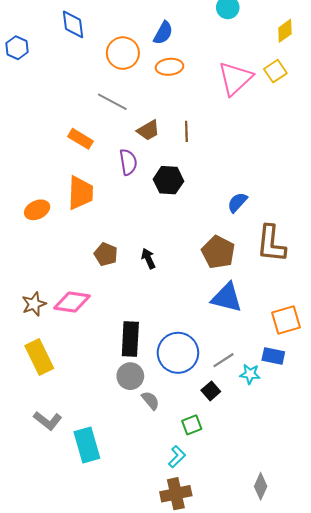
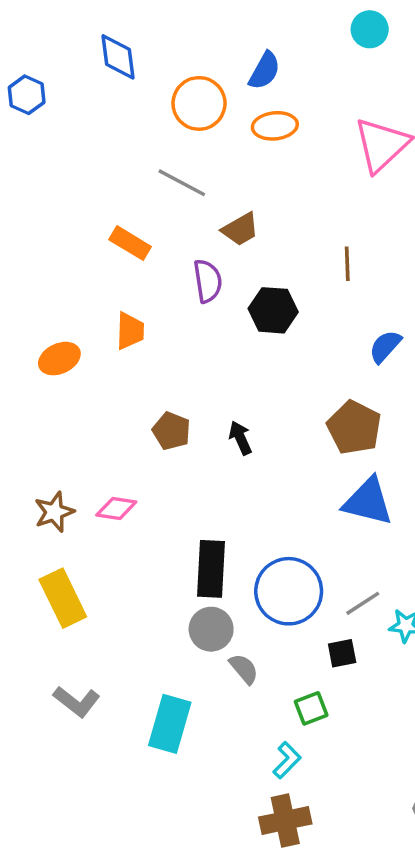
brown line: (186, 131) -> (347, 264), moved
orange trapezoid: (81, 193) -> (130, 331), size x0.7
pink diamond: (72, 302) -> (116, 508), size x0.7
black square: (211, 391) -> (342, 653), turned 30
cyan rectangle: (87, 445) -> (170, 724), moved, turned 32

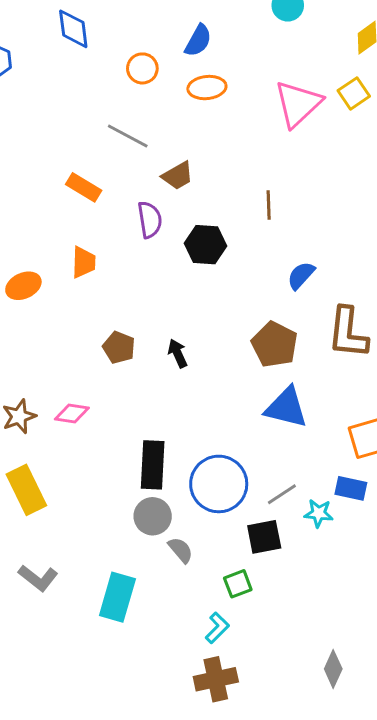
orange circle: (199, 103) -> (142, 68), size x0.7
black square: (342, 653) -> (264, 537), size x1.4

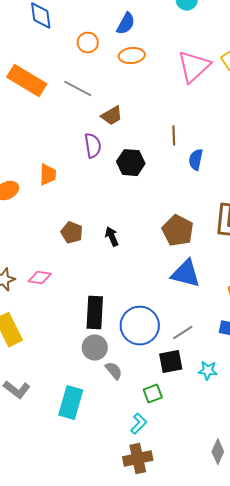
orange rectangle: (84, 187) -> (27, 81), moved, size x1.6
blue semicircle: (301, 275) -> (196, 160), moved, turned -30
cyan star: (319, 513) -> (208, 371), moved

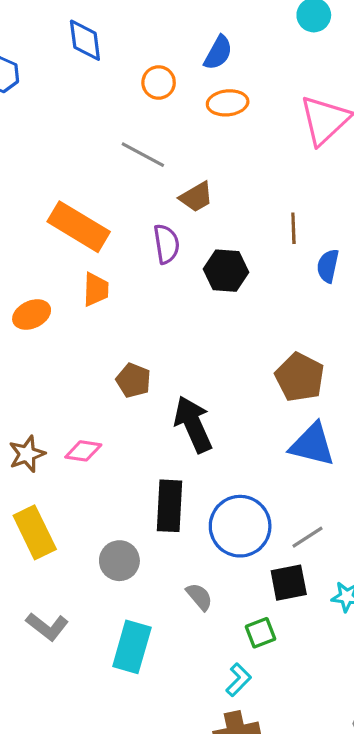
orange rectangle: (27, 81) -> (79, 227), moved
black arrow: (112, 237) -> (193, 424), moved, size x1.8
gray circle: (95, 348) -> (119, 561), moved

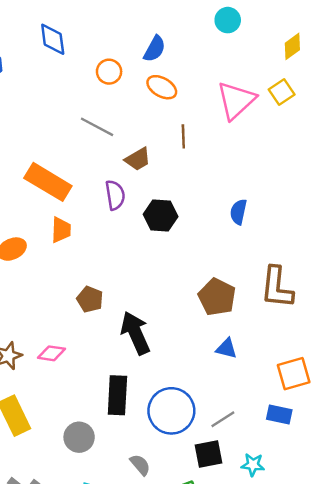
orange ellipse: (228, 103) -> (162, 87), turned 36
brown line: (293, 228) -> (183, 136), moved
blue triangle: (312, 445) -> (226, 348), size x0.6

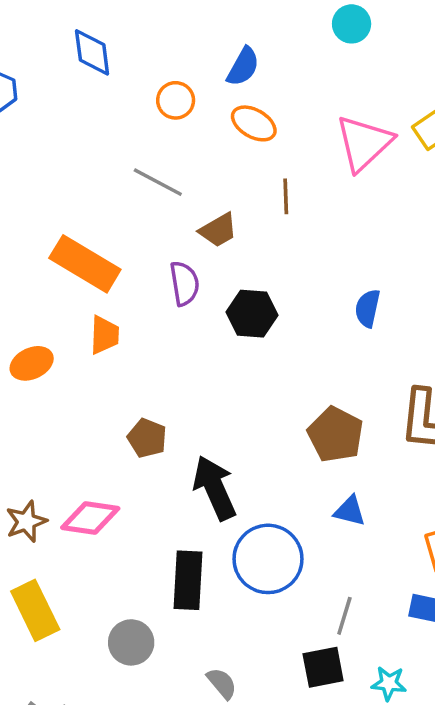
pink diamond: (51, 353) -> (90, 518), size x1.4
blue circle: (171, 411) -> (268, 559), moved
gray line: (223, 419) -> (344, 616), turned -40

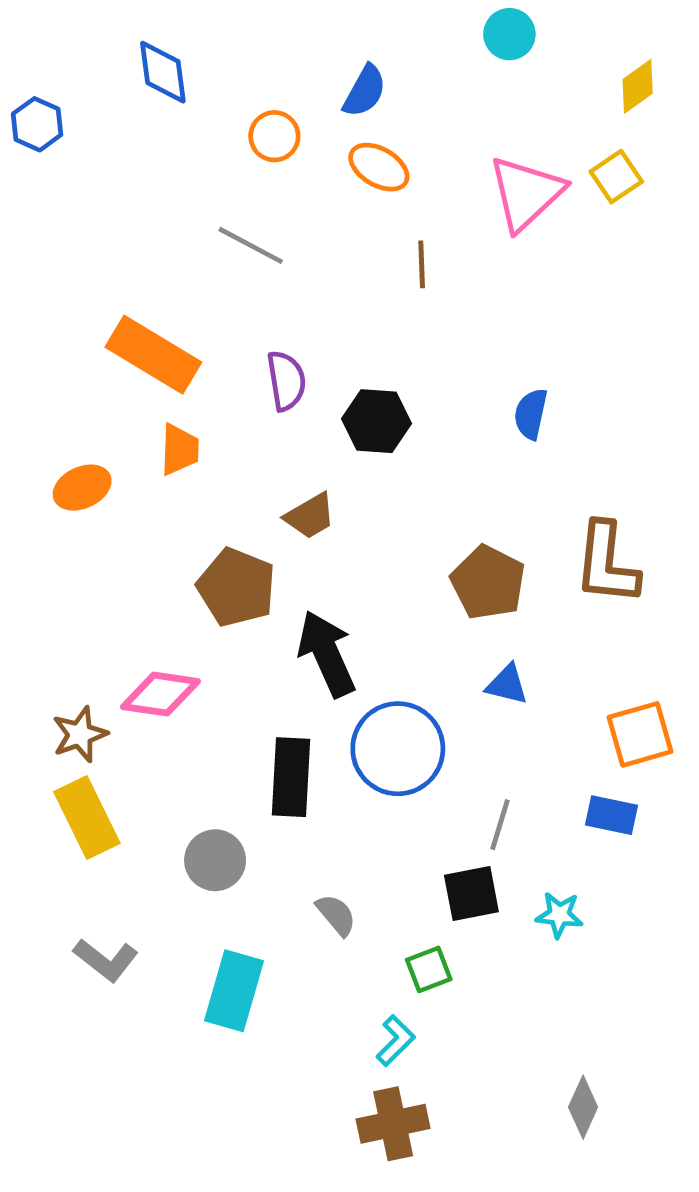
brown trapezoid: (218, 230) -> (310, 516), moved
brown pentagon: (147, 438) -> (236, 587), size x1.5
brown star: (26, 522) -> (80, 734), moved

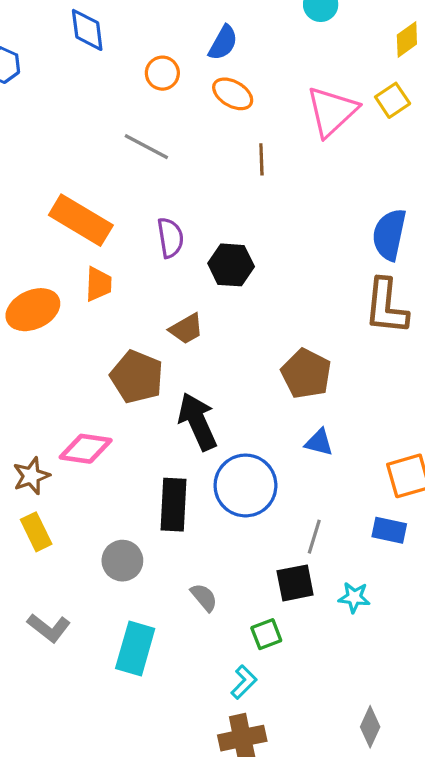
blue semicircle: (531, 414) -> (389, 235), moved, size x1.5
orange ellipse: (82, 488) -> (33, 310), size x1.4
brown L-shape: (607, 564) -> (386, 306), moved
yellow rectangle: (87, 818) -> (36, 532), size x0.7

